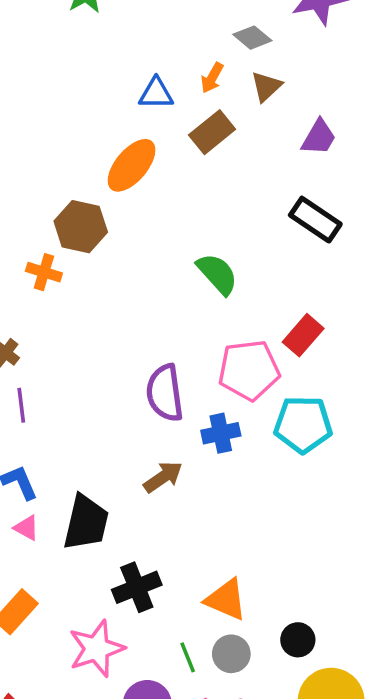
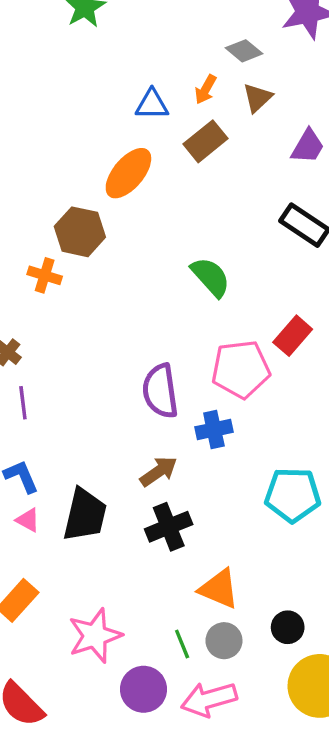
cyan pentagon: (303, 424) -> (293, 495), moved
black cross: (137, 587) -> (169, 527), moved

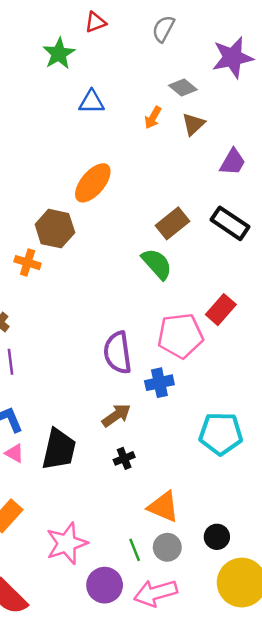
blue triangle: (152, 104) -> (92, 102), moved
brown rectangle: (206, 141) -> (172, 223), moved
black cross: (169, 527) -> (124, 458), size x0.6

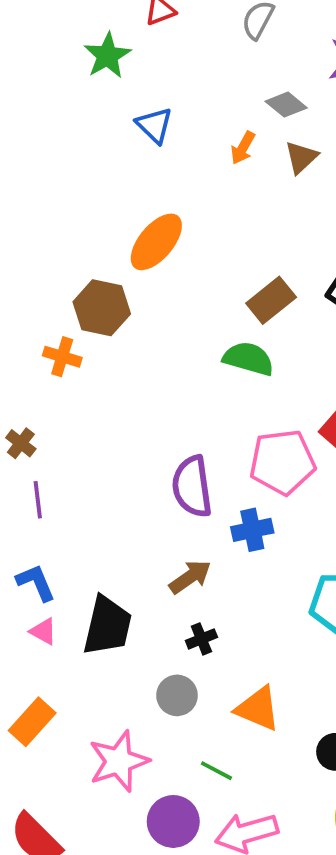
blue triangle: (92, 102) -> (154, 125), turned 44
green semicircle: (157, 264) -> (248, 359), turned -32
gray circle: (167, 547) -> (177, 695), moved
green line: (135, 550) -> (217, 771), turned -40

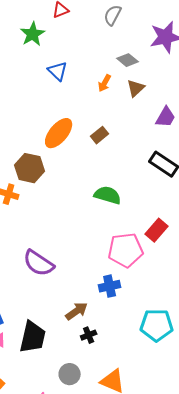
brown rectangle: (271, 300) -> (100, 135), moved, size x0.7
purple semicircle: (192, 487) -> (39, 263), moved, turned -48
black cross: (201, 639) -> (89, 335), moved

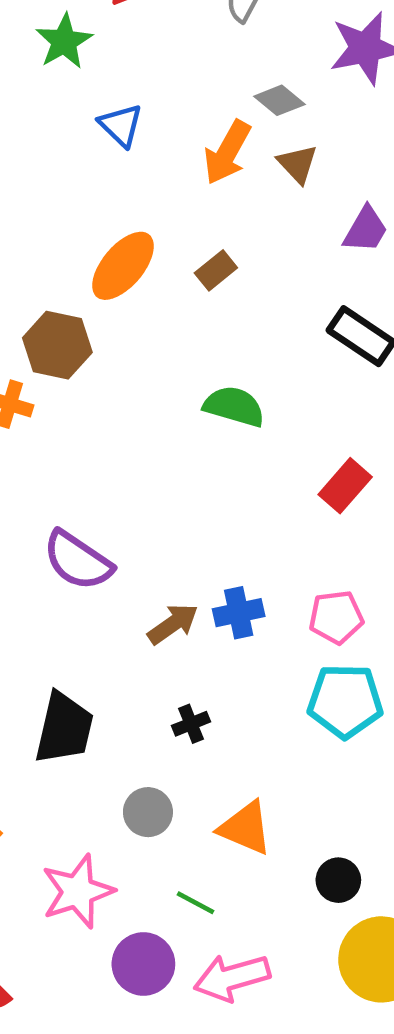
orange arrow: (105, 83) -> (227, 152), size x1.6
brown triangle: (136, 88) -> (298, 164), turned -30
pink pentagon: (126, 250) -> (336, 617), moved, size x0.7
brown arrow: (77, 311) -> (173, 624), moved

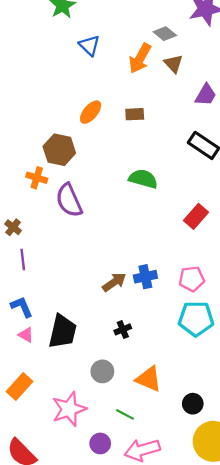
orange ellipse: (123, 266) -> (91, 112), size x0.7
brown rectangle: (216, 270) -> (135, 114), turned 36
purple semicircle: (78, 560) -> (69, 200), moved, turned 32
purple circle: (143, 964) -> (100, 443), size x0.7

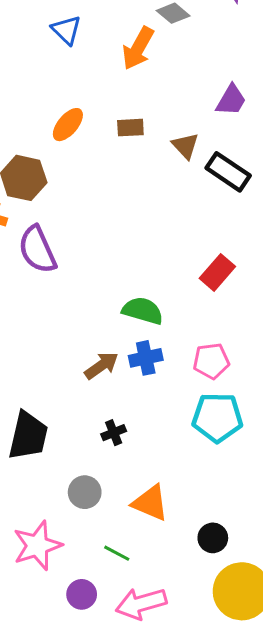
brown triangle: (173, 64) -> (185, 146), moved
green semicircle: (143, 179) -> (143, 311), moved

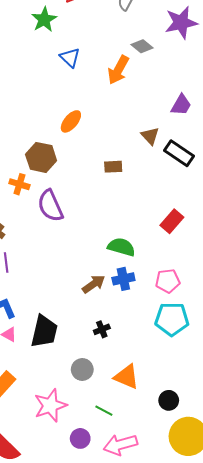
brown rectangle: (130, 128) -> (113, 167), moved

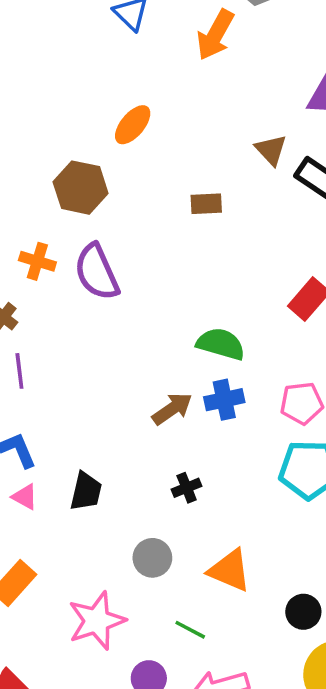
orange cross: (19, 184) -> (37, 261), moved
black trapezoid: (44, 331) -> (86, 491), size x0.7

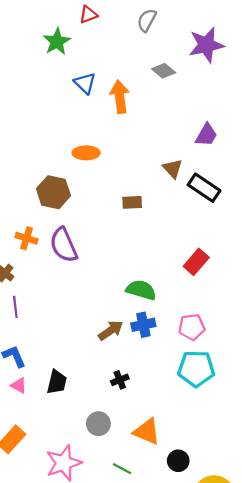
orange arrow: (215, 35) -> (120, 97), moved, turned 144
orange ellipse: (133, 125) -> (86, 153), turned 50
black circle: (303, 612) -> (178, 461), moved

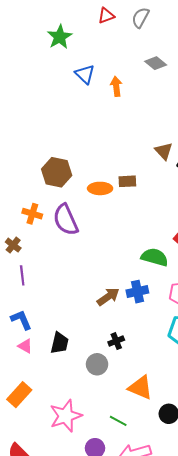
red triangle: (88, 15) -> (106, 16), moved
orange arrow: (120, 97) -> (116, 86), size x0.7
orange ellipse: (86, 153) -> (100, 188), moved
green semicircle: (141, 290) -> (155, 257), moved
gray circle: (98, 424) -> (97, 364), moved

